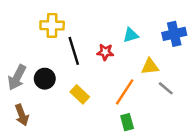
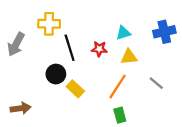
yellow triangle: (150, 67) -> (129, 57), moved
gray arrow: (17, 77) -> (16, 44), moved
black circle: (45, 79) -> (56, 74), moved
brown arrow: (22, 115) -> (21, 108), turned -78

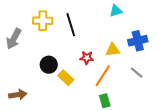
blue cross: (164, 32) -> (138, 41), moved
cyan triangle: (123, 33) -> (116, 11), moved
black line: (70, 48) -> (71, 25), moved
red star: (99, 49) -> (87, 58), moved

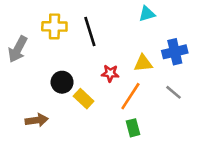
brown arrow: (18, 95) -> (37, 120), moved

